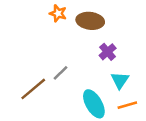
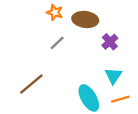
purple cross: (108, 52) -> (110, 42), moved
gray line: (60, 73) -> (57, 43), moved

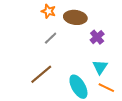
brown line: (31, 84) -> (41, 74), moved
orange line: (120, 99) -> (106, 88), turned 42

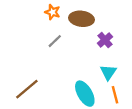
brown line: (41, 74) -> (27, 89), moved
orange line: (106, 88) -> (115, 95), turned 49

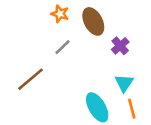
brown ellipse: (81, 19) -> (93, 21), turned 55
brown line: (27, 89) -> (30, 79), moved

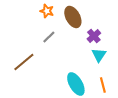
cyan triangle: (124, 83) -> (99, 55), moved

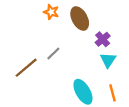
gray line: (49, 37) -> (53, 53), moved

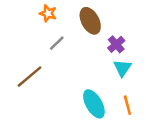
orange star: (51, 12) -> (48, 13), moved
gray line: (53, 53) -> (57, 43), moved

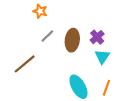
brown ellipse: (90, 21) -> (72, 40), moved, turned 35
orange line: (127, 105) -> (106, 88), turned 35

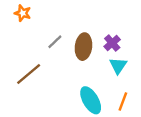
orange star: (40, 11) -> (23, 13), moved

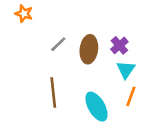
brown line: (29, 74) -> (53, 93), moved, turned -56
orange line: (123, 101) -> (131, 96), moved

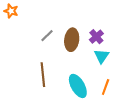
orange star: (24, 14) -> (11, 11), moved
orange line: (131, 96) -> (106, 87), moved

